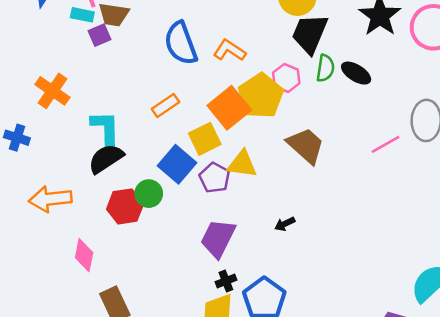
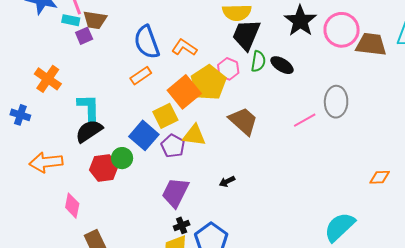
orange rectangle: (166, 106) -> (141, 76), moved

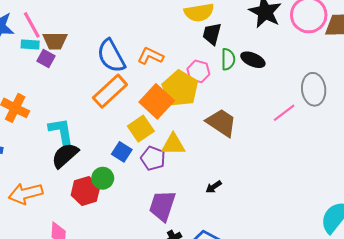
black trapezoid: (246, 35) -> (212, 34), size x0.7
purple square: (84, 36) -> (46, 59), turned -30
orange rectangle: (141, 76) -> (110, 91), size x1.6
blue square: (144, 135) -> (122, 152), size x0.7

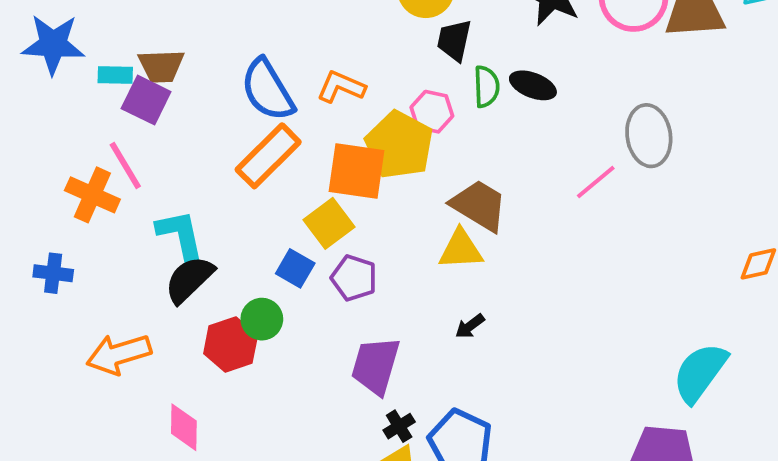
pink line: (32, 25) -> (125, 166), moved
purple square: (46, 59) -> (146, 100), size x1.4
orange square: (157, 101) -> (356, 171), turned -32
yellow triangle: (173, 144) -> (461, 249), moved

